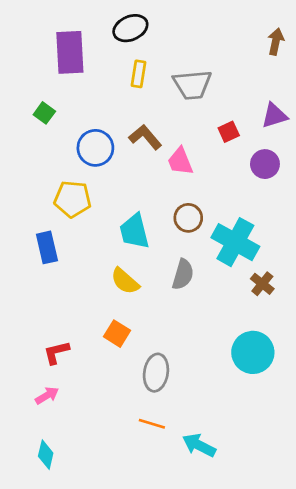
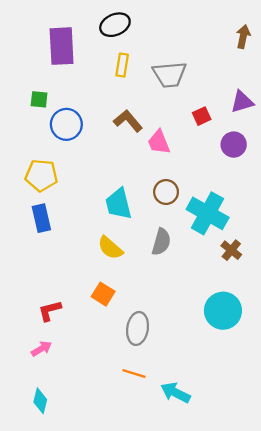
green square: (44, 113) -> (39, 99), turned -30
blue circle: (95, 148) -> (66, 124), moved
yellow pentagon: (73, 199) -> (41, 175), moved

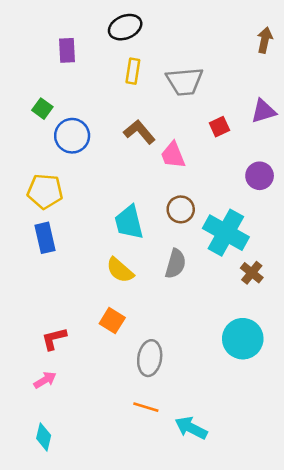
purple rectangle: (62, 46) -> (67, 50), size x0.6
green square: (39, 99) -> (42, 109), turned 30
purple circle: (234, 145) -> (260, 176), moved

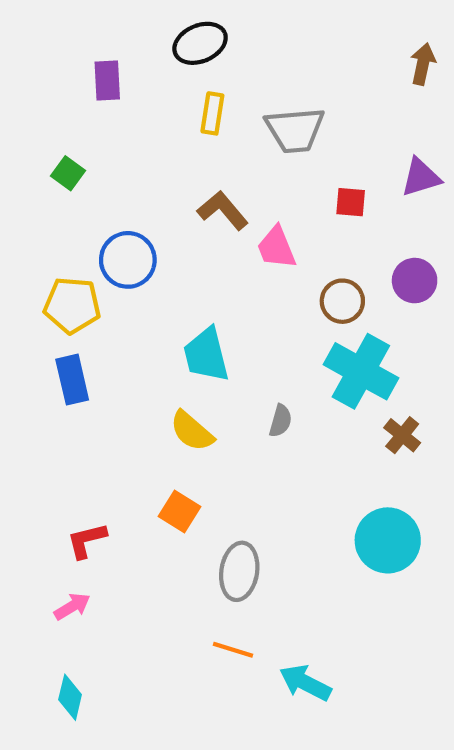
red square: (219, 127) -> (351, 202), turned 30
blue circle: (72, 136) -> (128, 260), moved
brown circle: (181, 209) -> (342, 301), moved
gray semicircle: (176, 264) -> (280, 421), size x0.7

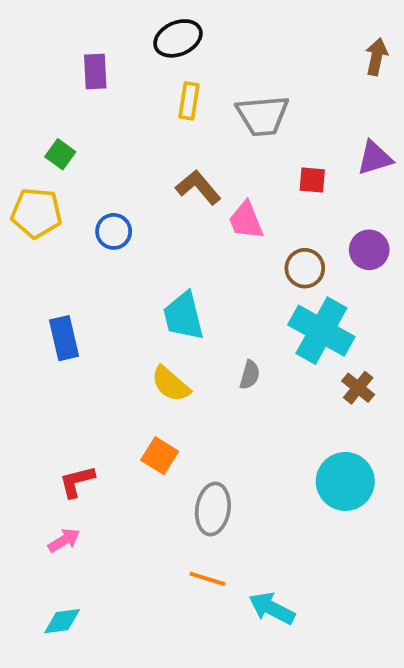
blue circle: (128, 260) -> (114, 231), size x0.7
yellow pentagon: (72, 305) -> (36, 213), moved
cyan diamond: (70, 697) -> (62, 621), turned 69

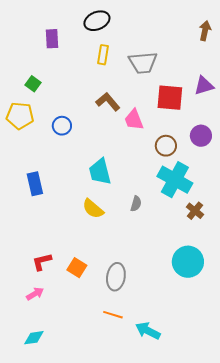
red square: (312, 180) -> (170, 98), size x1.8
orange square: (160, 456) -> (77, 268), moved

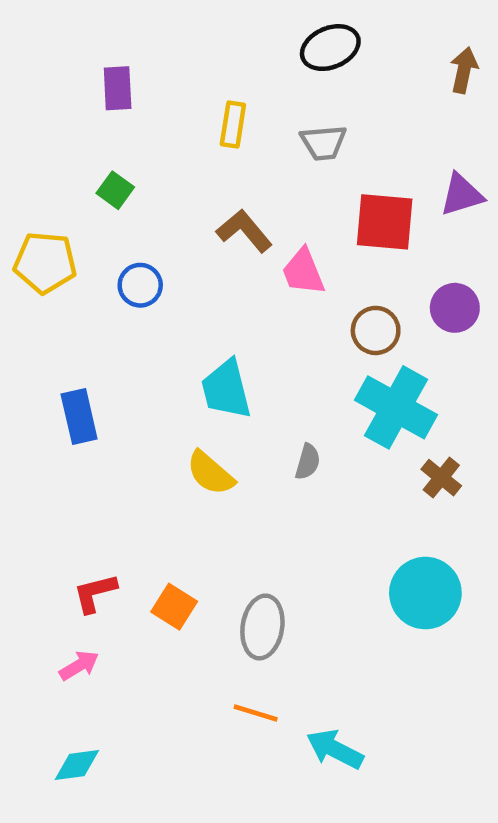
black ellipse: (97, 21) -> (330, 48), moved
gray trapezoid: (143, 63) -> (324, 143), size x0.7
green square: (33, 84) -> (115, 190), moved

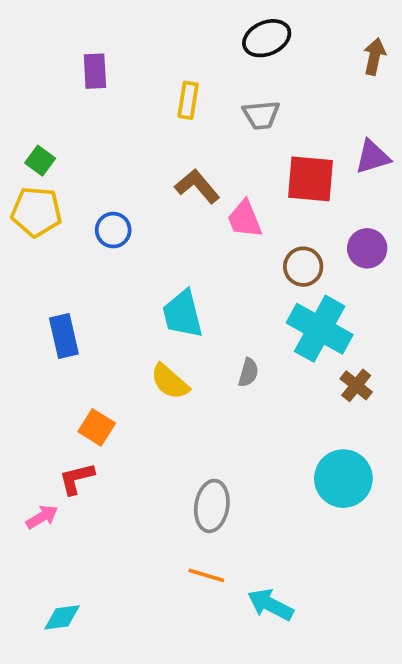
green square: (115, 190) -> (40, 161), moved
orange square: (174, 607) -> (97, 427), moved
pink arrow: (79, 665) -> (42, 517), moved

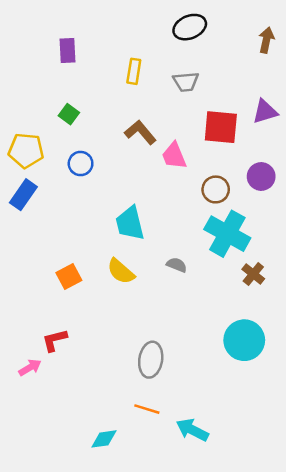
green square: (40, 161) -> (69, 114), moved
blue rectangle: (64, 336) -> (23, 195), moved, turned 48
gray semicircle: (248, 373) -> (177, 265), turned -84
orange square: (97, 427) -> (69, 277), moved, turned 30
cyan diamond: (62, 617) -> (104, 439), moved

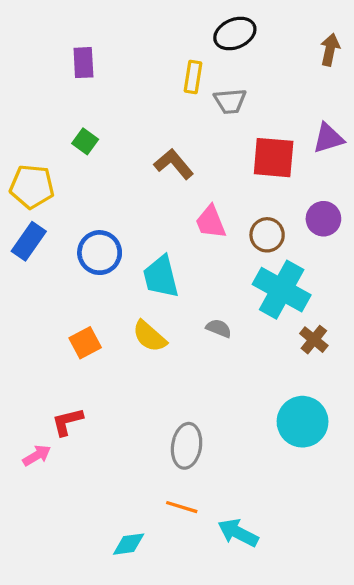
yellow rectangle: (134, 71) -> (193, 77), moved
pink trapezoid: (174, 156) -> (211, 222), moved
blue circle: (81, 164) -> (100, 253), moved, size x1.4

